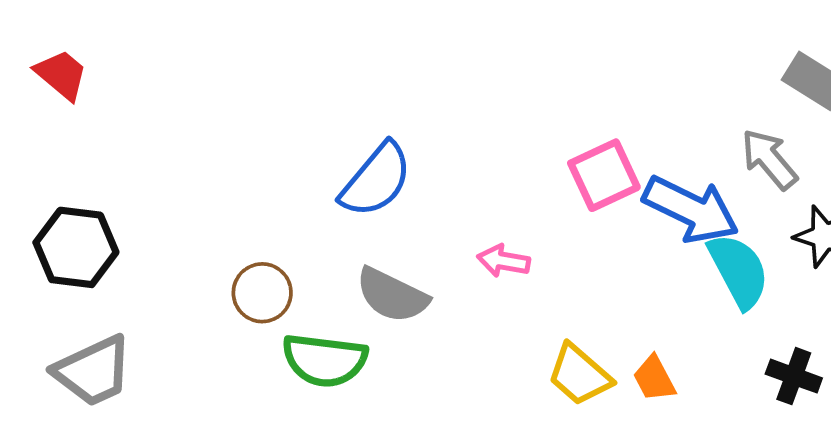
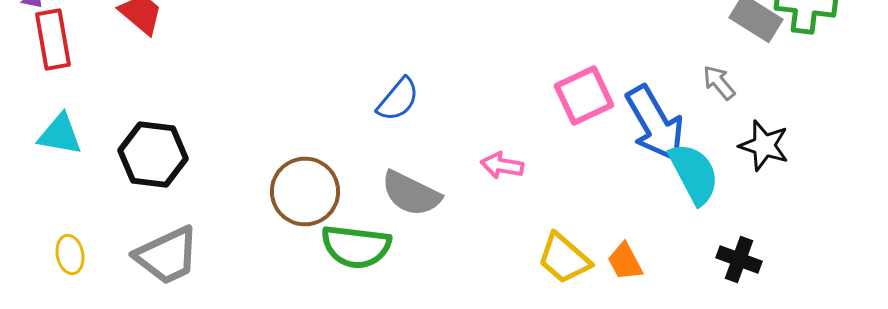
gray arrow: (769, 159) -> (719, 82), size x0.7
blue semicircle: (376, 180) -> (398, 100), size x0.7
blue arrow: (691, 209) -> (655, 124), turned 34
brown circle: (262, 293) -> (305, 192), size x1.4

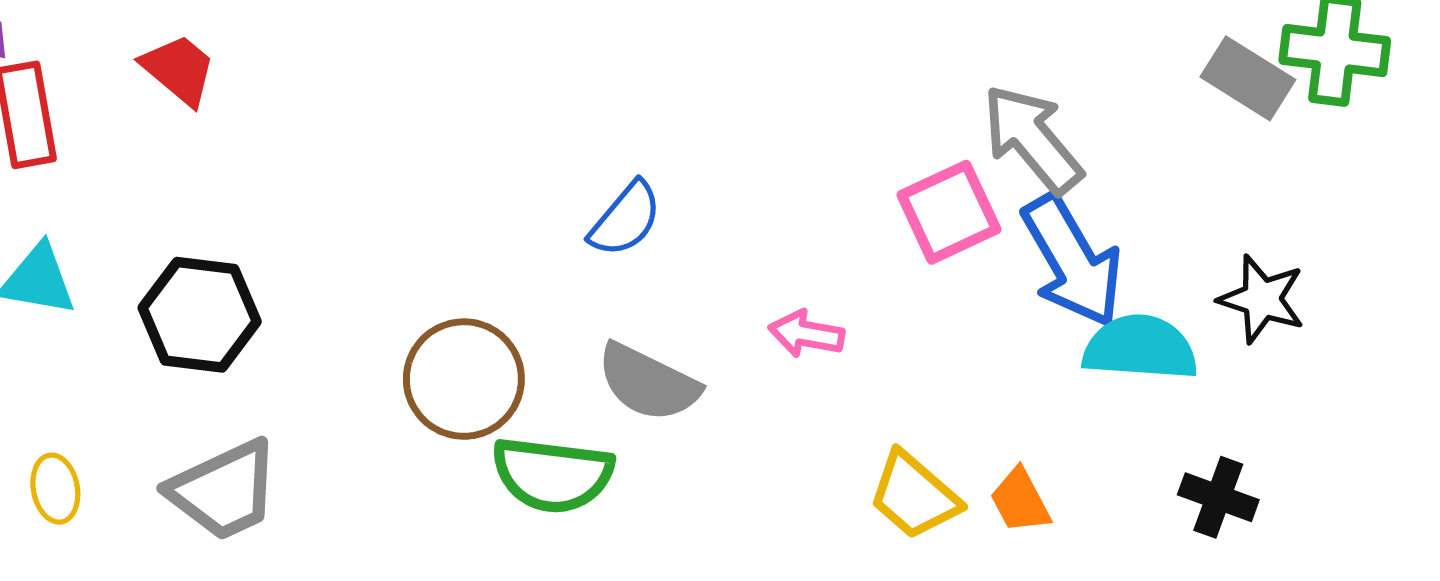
gray arrow: (719, 82) -> (1032, 139), moved, size x1.8
cyan semicircle: (694, 174) -> (1140, 348), turned -58

